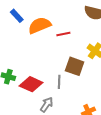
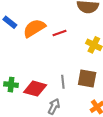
brown square: (75, 66) -> (87, 79), moved

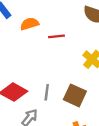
orange semicircle: (34, 28) -> (29, 24), size x0.7

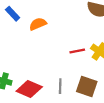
red line: (57, 36) -> (77, 51), moved

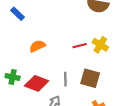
orange semicircle: (38, 24) -> (37, 46), moved

